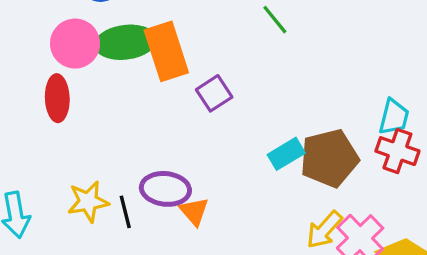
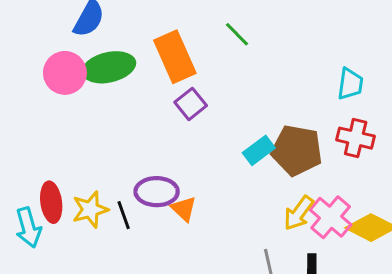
orange rectangle: (166, 51) -> (175, 57), moved
red ellipse: (57, 98) -> (51, 202), moved
cyan trapezoid: (394, 117) -> (350, 84), moved
brown pentagon: (329, 158) -> (297, 150), turned 30

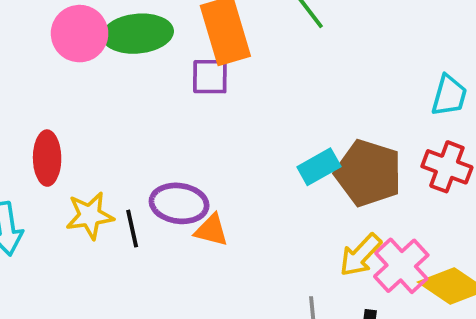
purple square: (191, 104) -> (210, 77), moved, turned 32
red ellipse: (51, 202) -> (47, 158), moved
orange triangle: (184, 209) -> (211, 230), turned -36

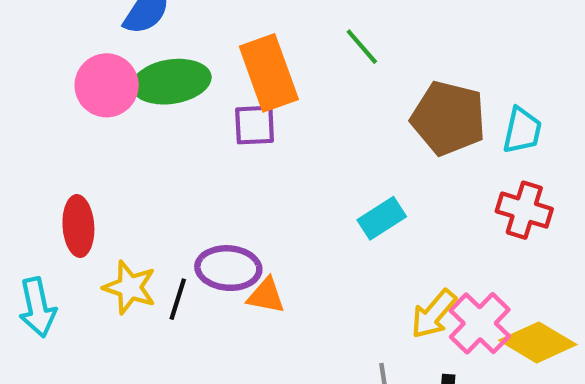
brown pentagon: (368, 173) -> (448, 118), moved
yellow star: (90, 216) -> (130, 287), turned 30
black line: (132, 229) -> (178, 299), turned 33

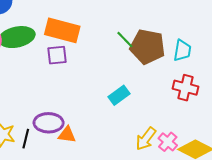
green line: (362, 47) -> (125, 40), moved
orange rectangle: (269, 73) -> (62, 30), turned -52
pink cross: (480, 323) -> (168, 142), size x0.7

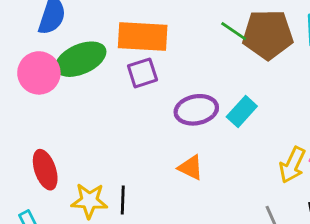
purple ellipse: (49, 123) -> (196, 110), moved
orange triangle: (67, 135) -> (191, 168), moved, turned 30

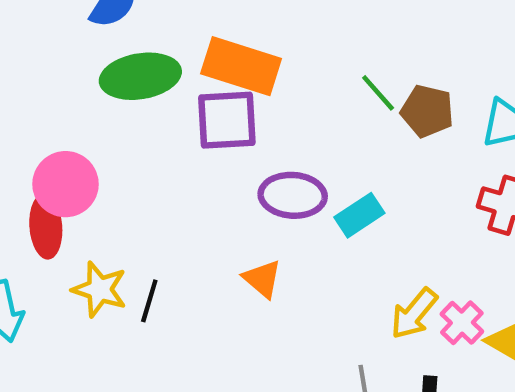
brown pentagon: (268, 35) -> (427, 111), size x0.7
pink circle: (39, 73) -> (65, 184), moved
purple square: (142, 73) -> (227, 120), size x1.4

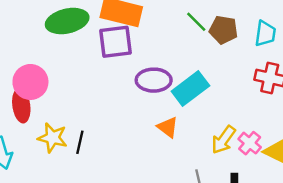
cyan rectangle: (359, 215) -> (190, 88), size x1.4
orange triangle: (262, 279) -> (168, 127), moved

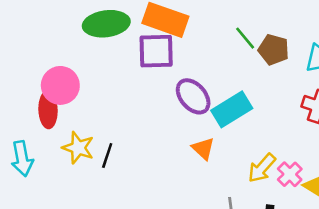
purple ellipse: (154, 80) -> (193, 96), turned 44

